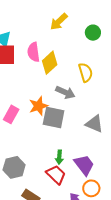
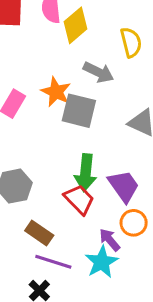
orange star: (38, 106) -> (56, 92), turned -30
green arrow: (59, 157) -> (86, 173), size x1.6

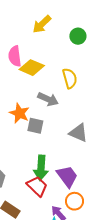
yellow diamond: (75, 25) -> (32, 68), turned 65
gray square: (79, 111) -> (35, 126), size x0.7

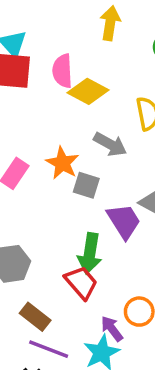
yellow arrow: (42, 24) -> (110, 23), turned 138
purple trapezoid: (67, 176) -> (124, 221), moved

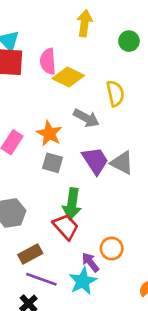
gray square: (86, 185) -> (52, 163), moved
purple trapezoid: (124, 221) -> (95, 161), moved
brown rectangle: (35, 317) -> (30, 254), turned -65

